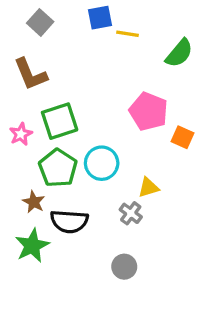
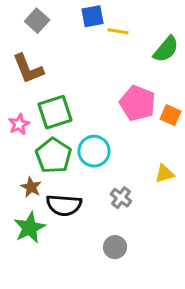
orange square: (182, 137) -> (170, 115), moved
yellow triangle: (149, 187) -> (164, 174), moved

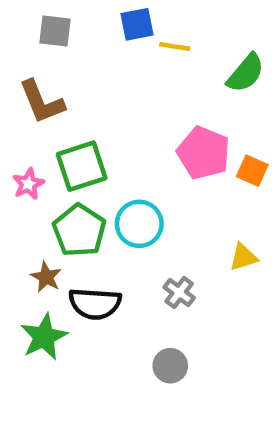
gray square: (37, 21) -> (55, 31), turned -35

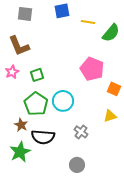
yellow line: (175, 46) -> (88, 22), moved
green square: (82, 166) -> (37, 75), size x0.6
orange square: (252, 171) -> (114, 89), moved
pink star: (28, 184) -> (12, 72), moved

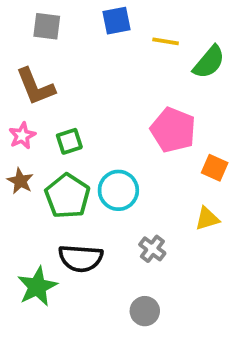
brown star: (21, 125) -> (20, 181), moved

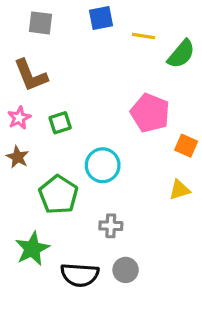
green pentagon: (67, 196) -> (58, 195), moved
gray cross: (152, 249) -> (111, 226), moved, turned -35
black semicircle: (81, 258) -> (80, 275), moved

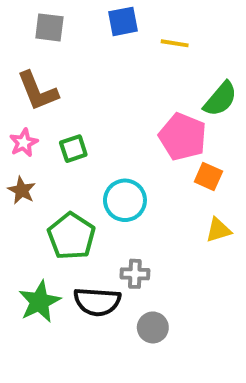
green semicircle: (181, 54) -> (220, 99), moved
orange square: (186, 146) -> (208, 176), moved
black semicircle: (80, 275) -> (97, 302), moved

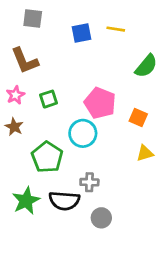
blue square: (123, 21) -> (82, 33), moved
pink pentagon: (183, 137) -> (100, 103), moved

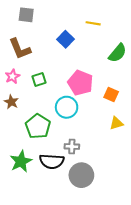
blue square: (82, 33) -> (66, 39), moved, turned -35
gray circle: (101, 218) -> (81, 175), size x1.5

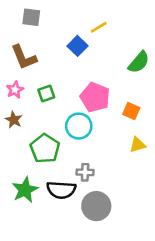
yellow line: (93, 23) -> (99, 27), moved, turned -40

